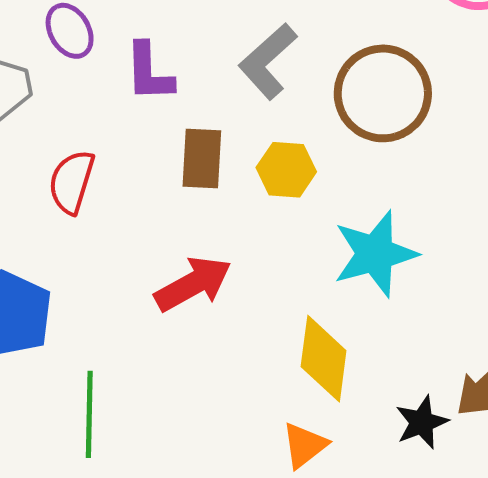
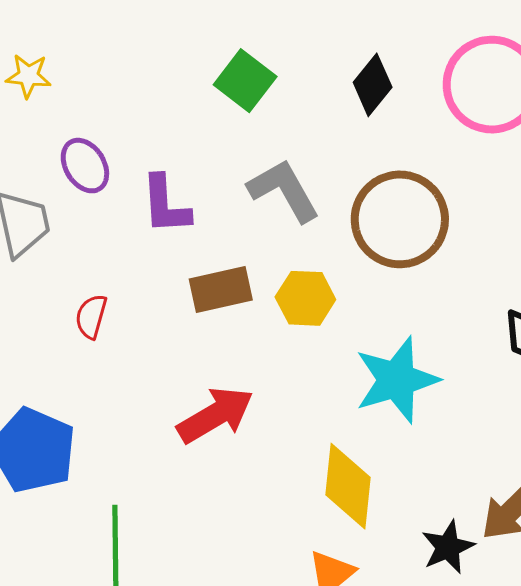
gray L-shape: (268, 61) -> (284, 190), turned 104
brown rectangle: (202, 159) -> (221, 289), turned 76
red semicircle: (72, 182) -> (91, 316), size x0.7

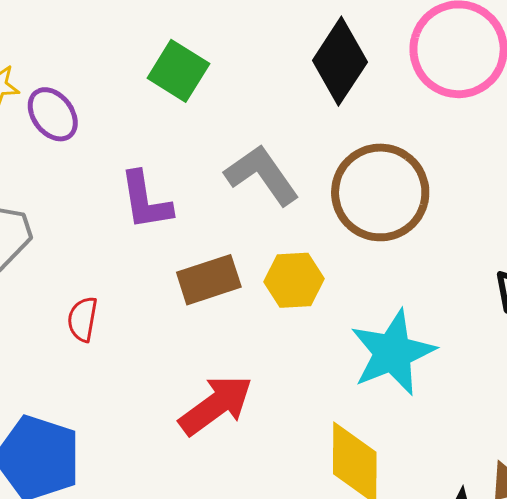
green square: (245, 81) -> (178, 71), moved
black diamond: (373, 85) -> (340, 61), size x1.4
purple ellipse: (85, 166) -> (53, 114), moved

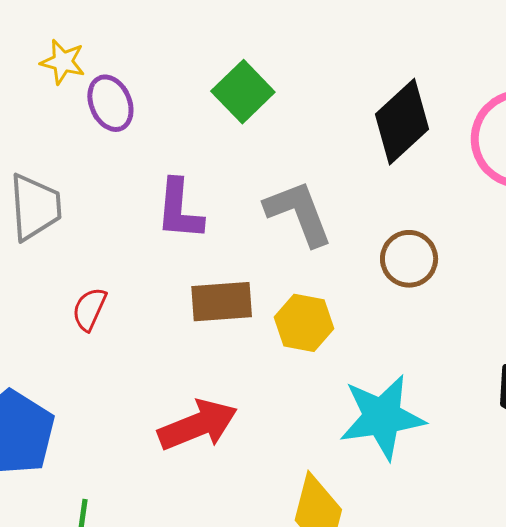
brown circle: (380, 192) -> (409, 259), size x0.6

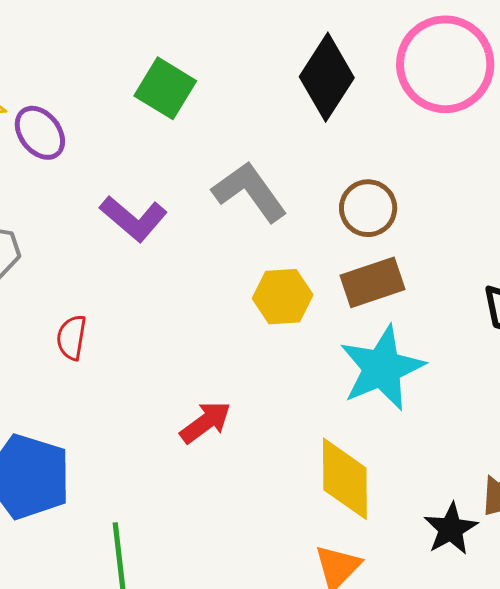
purple L-shape: (179, 210) -> (134, 218), turned -40
brown rectangle: (222, 302) -> (373, 282), moved
red arrow: (198, 425) -> (206, 422), size x0.7

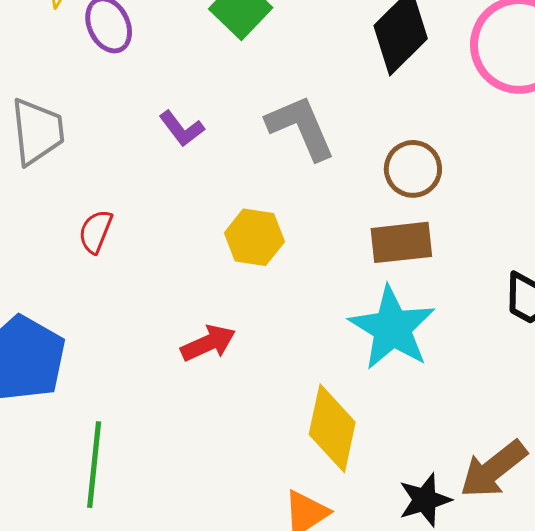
purple L-shape: (134, 218) -> (182, 129), size x0.7
yellow hexagon: (283, 297) -> (254, 237), moved
cyan star: (382, 368) -> (392, 328), turned -30

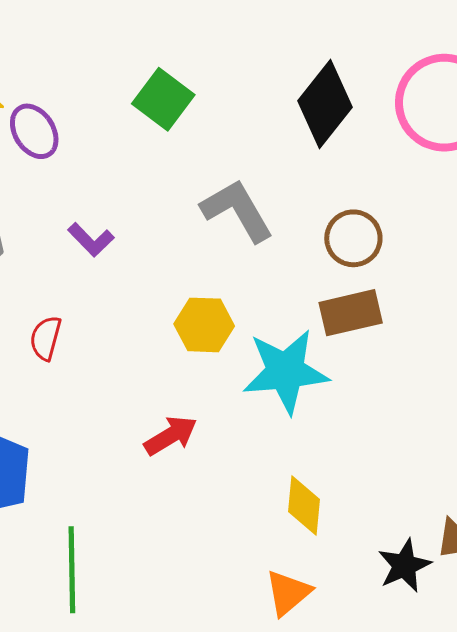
purple L-shape: (182, 129) -> (91, 240), moved
cyan star: (392, 328) -> (286, 371), moved, turned -30
yellow diamond: (332, 428) -> (304, 505), size x0.7

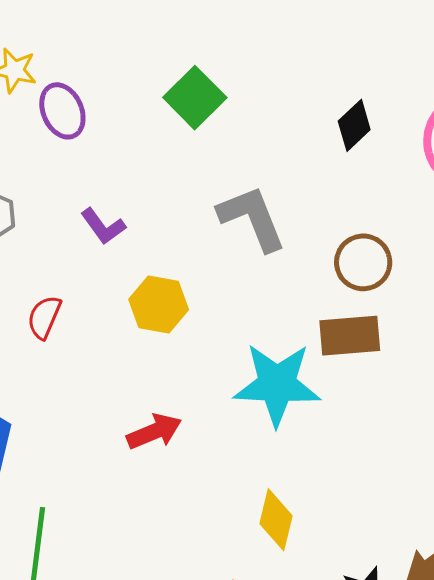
black diamond: (325, 104) -> (354, 125), size x0.6
yellow hexagon: (204, 325) -> (159, 305), moved

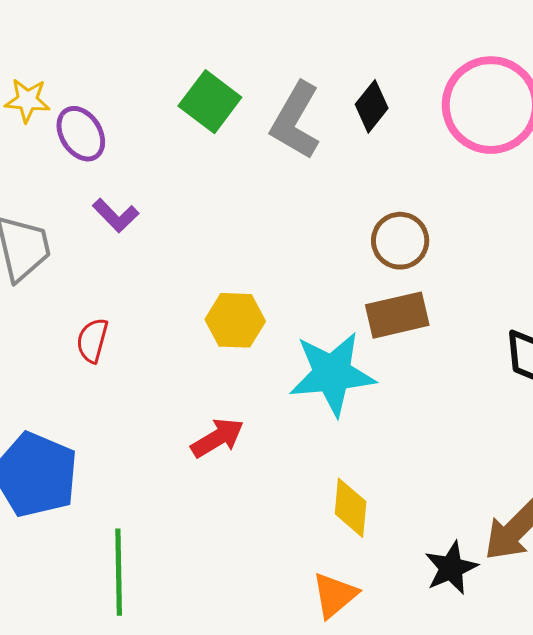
gray L-shape: (252, 218) -> (295, 121), moved, turned -120
purple L-shape: (103, 226) -> (116, 215), moved
yellow hexagon: (159, 305) -> (235, 320), moved

